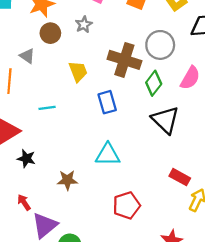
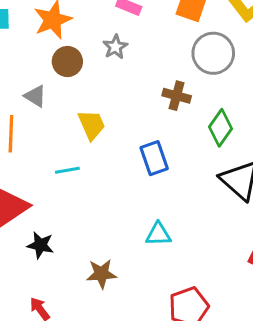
gray circle: (160, 45) -> (213, 53), moved
brown cross: (124, 60) -> (177, 96), size x0.6
yellow trapezoid: (78, 71) -> (92, 125), moved
cyan triangle: (108, 155) -> (158, 234), size x0.7

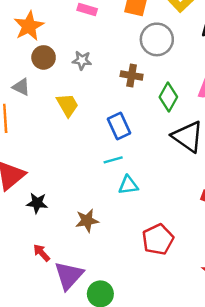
gray star: (115, 47) -> (82, 60), moved, turned -30
cyan line: (67, 170) -> (113, 160), moved

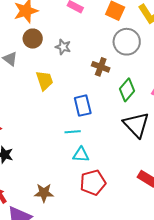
brown star: (87, 221) -> (44, 193), moved
red pentagon: (158, 239) -> (93, 183), moved

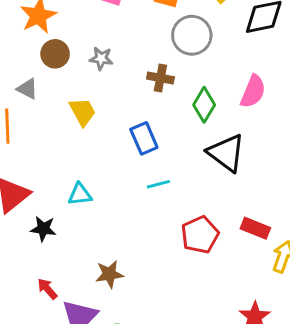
cyan line: (73, 132) -> (158, 184), moved
cyan triangle: (81, 155) -> (80, 194), moved
red pentagon: (93, 183) -> (200, 235), moved

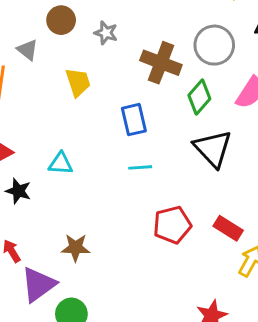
gray circle: (192, 35) -> (214, 45), moved
brown cross: (160, 78) -> (161, 63), size x1.5

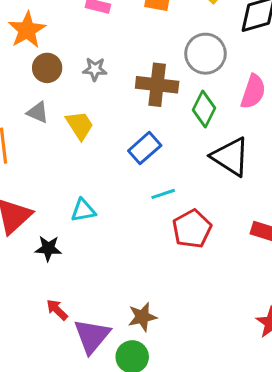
gray triangle: (27, 50) -> (38, 112), moved
blue rectangle: (134, 120) -> (145, 148), turned 76
red pentagon: (172, 225) -> (192, 229), moved
brown star: (76, 248) -> (142, 317), moved

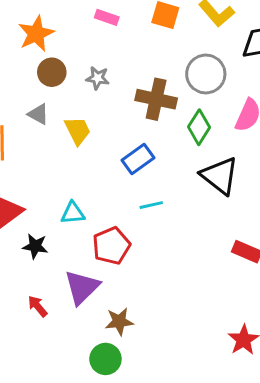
red pentagon: (192, 229) -> (111, 246), moved
purple triangle: (92, 336) -> (82, 287), moved

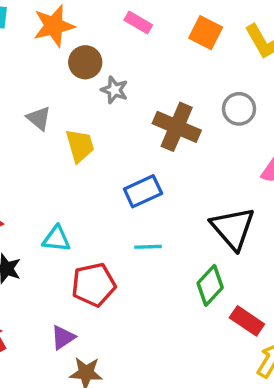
brown circle: (52, 72) -> (85, 62), moved
gray circle: (206, 74) -> (239, 109), size x0.7
green diamond: (199, 127) -> (210, 285), moved
purple triangle: (82, 287) -> (63, 337), moved, size x0.6

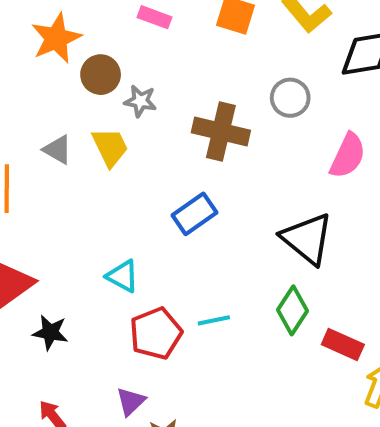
yellow trapezoid: (80, 146) -> (110, 147), moved
cyan triangle: (56, 239) -> (123, 276), moved, turned 32
cyan line: (148, 247) -> (214, 320), moved

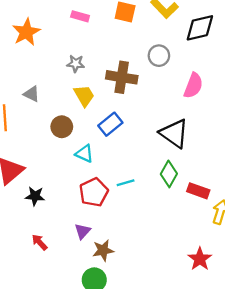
brown circle: (101, 75) -> (62, 127), moved
yellow trapezoid: (110, 147) -> (84, 96), moved
cyan triangle: (123, 276) -> (84, 154), moved

